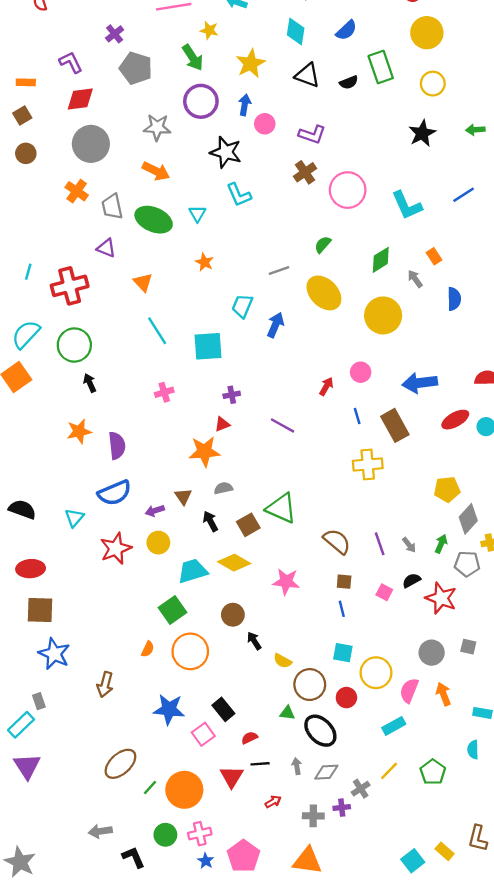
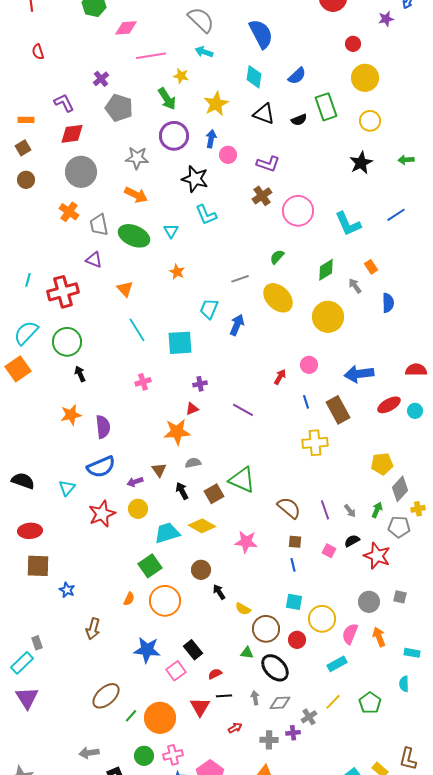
blue star: (54, 654) -> (67, 590), moved, size x0.6

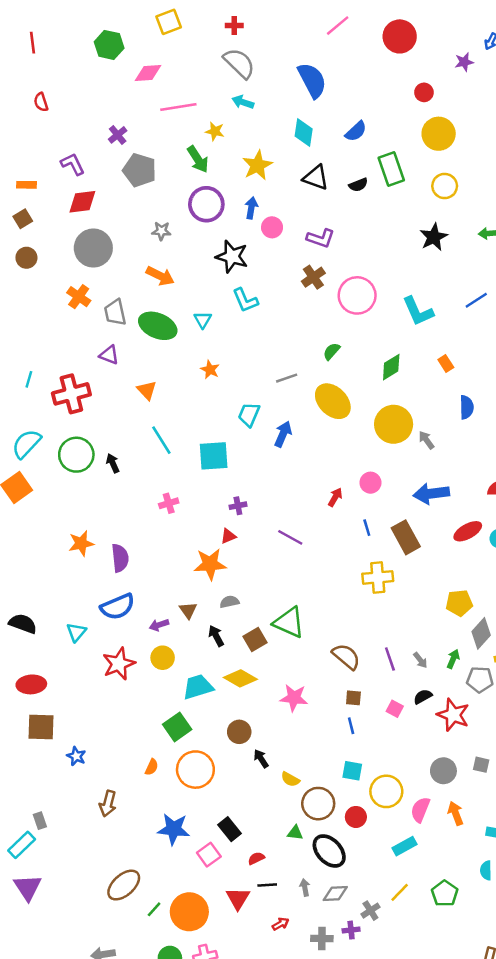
gray star: (137, 158) -> (161, 231), size x0.7
gray arrow: (355, 286) -> (426, 440), moved
black arrow: (80, 374) -> (113, 463), moved

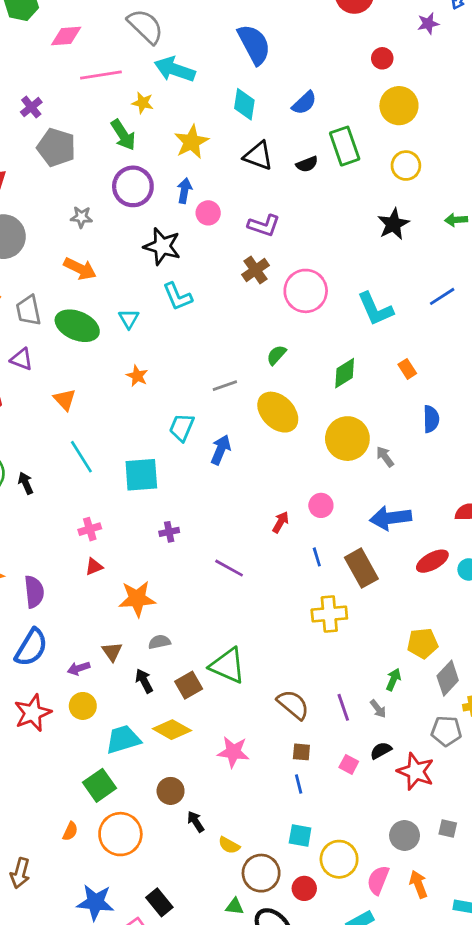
gray semicircle: (239, 63) -> (145, 26), moved
cyan arrow: (243, 102) -> (175, 69), size x1.6
red triangle: (228, 536) -> (94, 567), moved
blue semicircle: (118, 607) -> (31, 647), turned -36
green arrow: (453, 659) -> (393, 679), moved

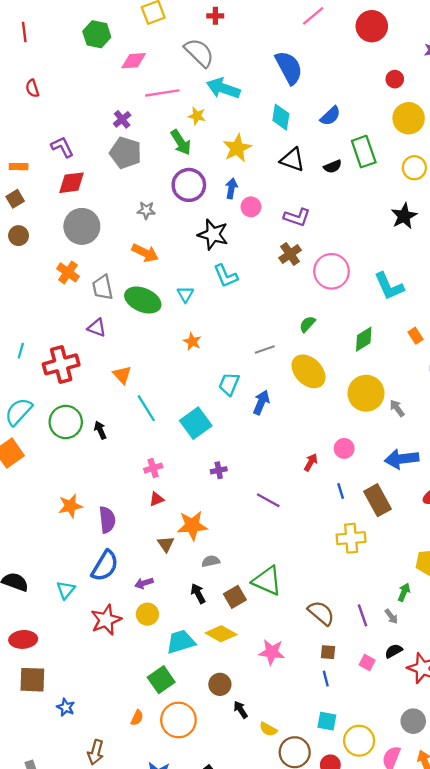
purple cross: (31, 107) -> (122, 119), moved
orange triangle: (65, 400) -> (122, 375), moved
cyan square: (141, 475) -> (196, 423), turned -32
brown triangle: (112, 652) -> (166, 544), moved

